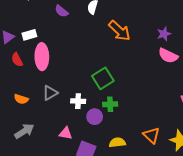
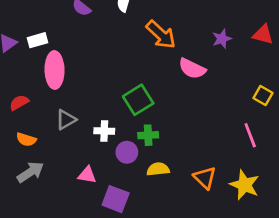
pink semicircle: (168, 56) -> (192, 69), moved
red semicircle: (17, 60) -> (19, 103), moved, turned 88
orange semicircle: (21, 99) -> (26, 139), moved
yellow semicircle: (117, 143) -> (158, 169), moved

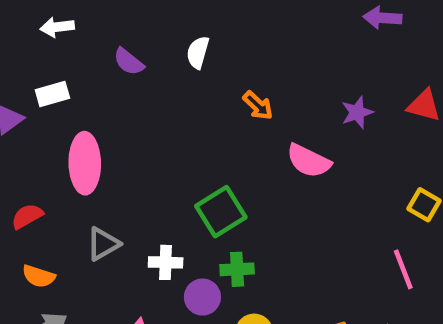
orange arrow: (161, 35) -> (258, 105), size x0.6
white rectangle: (38, 40) -> (52, 94), moved

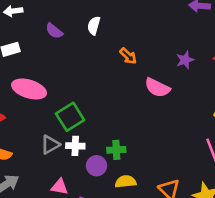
pink ellipse: (85, 163) -> (29, 89), turned -72
green square: (221, 212) -> (70, 117), moved
gray triangle: (103, 244) -> (50, 145), moved

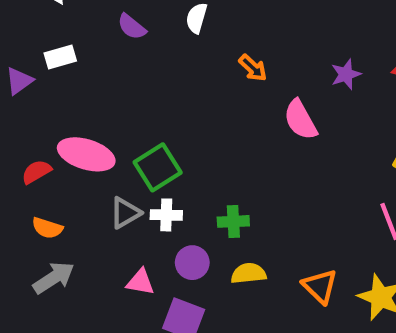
pink semicircle: (157, 88) -> (300, 120), turned 35
pink ellipse: (29, 89) -> (86, 154), moved
purple circle: (96, 166) -> (192, 263), moved

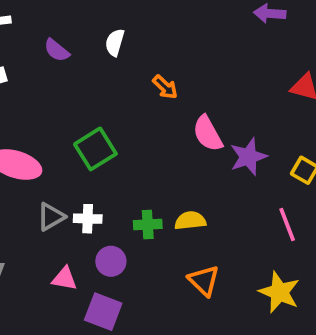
purple star: (346, 74) -> (248, 157), moved, size x1.4
green square: (158, 167) -> (95, 149), moved
yellow semicircle: (249, 273) -> (190, 221), moved
orange triangle: (320, 286) -> (204, 281), moved

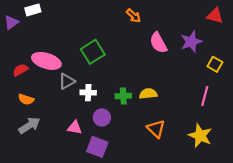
purple star: (248, 157) -> (191, 42), moved
gray triangle: (51, 217) -> (67, 81), moved
pink line: (287, 224) -> (205, 96), turned 36

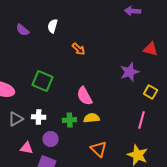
pink semicircle: (158, 43) -> (85, 96), moved
green square: (93, 52) -> (43, 81), turned -35
gray triangle: (67, 81) -> (16, 119), moved

